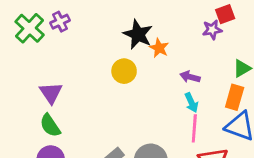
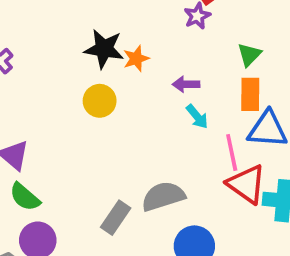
orange star: (159, 48) -> (136, 59), turned -30
pink line: (194, 128) -> (232, 152), moved

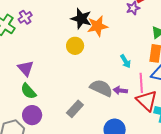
orange star: (136, 59) -> (97, 26), size x1.5
purple arrow: (186, 84) -> (120, 90), moved
gray semicircle: (163, 196) -> (101, 88), moved, turned 35

